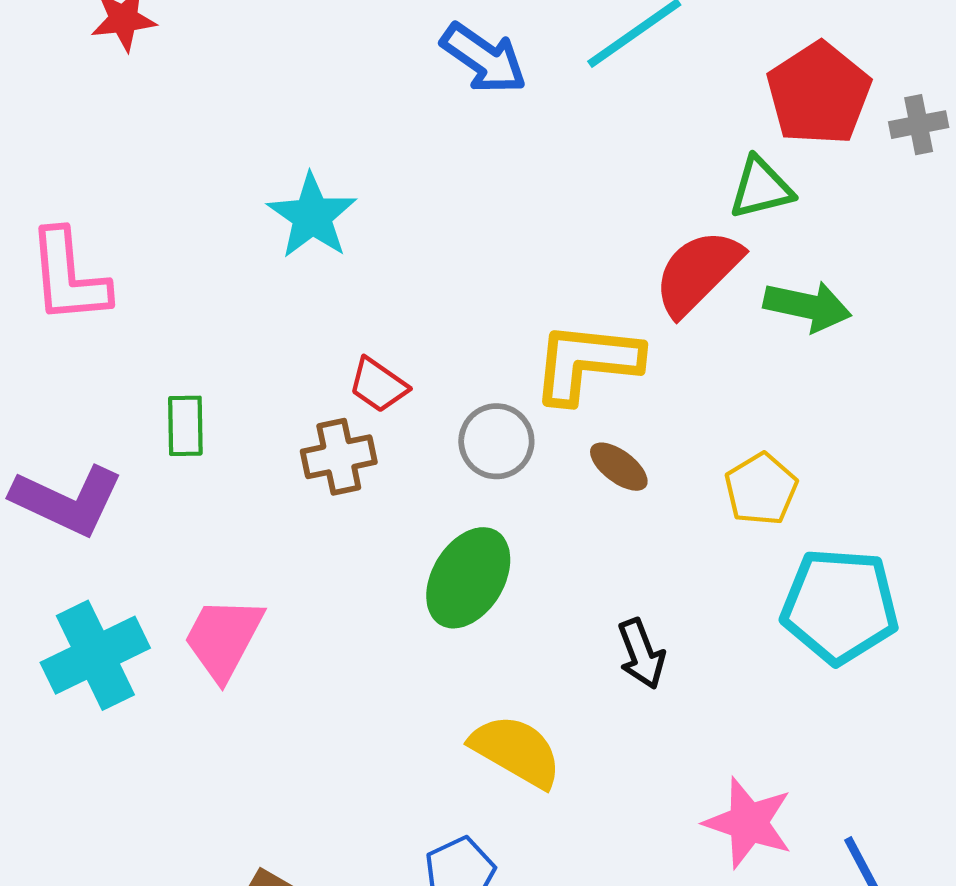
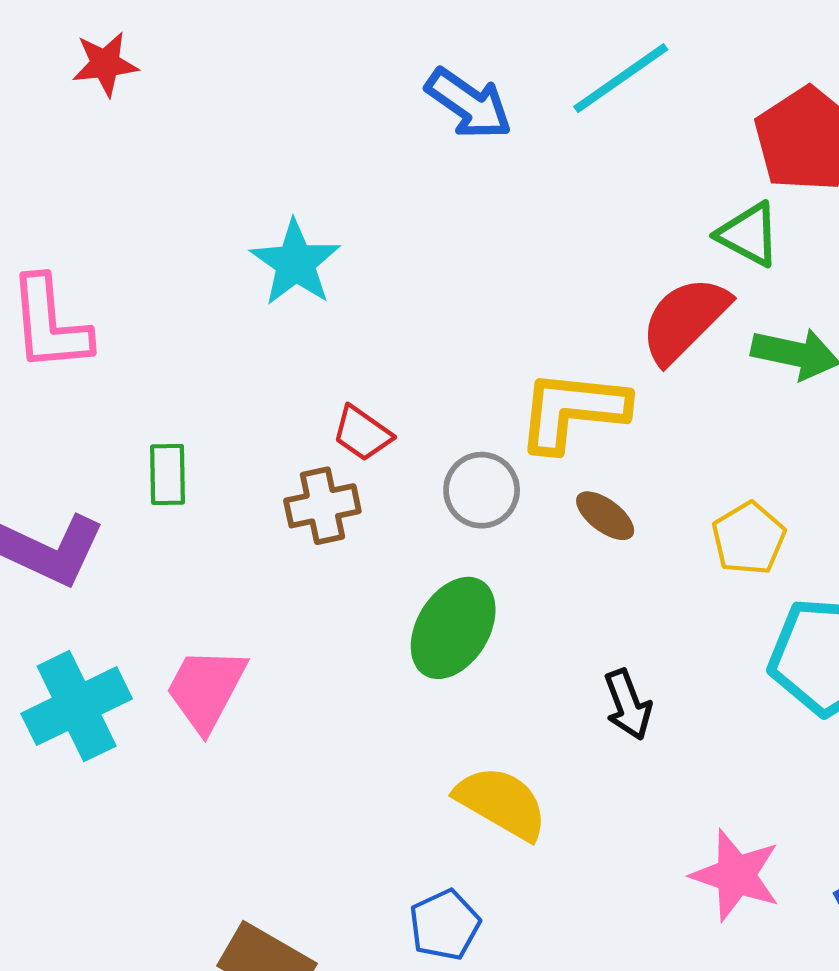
green triangle: (761, 188) -> (749, 234), turned 42

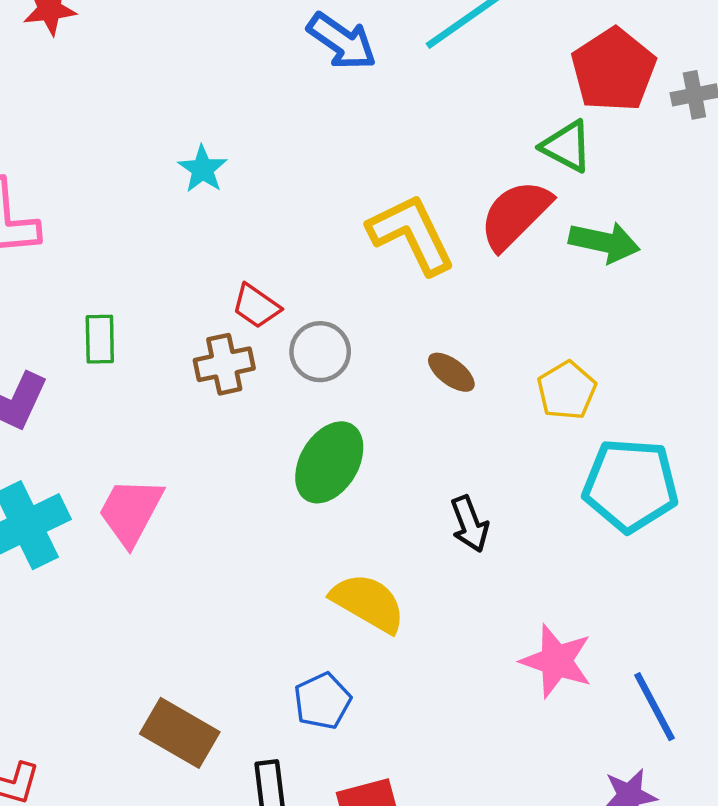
cyan star: (295, 263) -> (203, 169), size x0.7
yellow L-shape: (572, 411) -> (411, 234), moved, turned 58
gray circle: (482, 490) -> (320, 352), moved

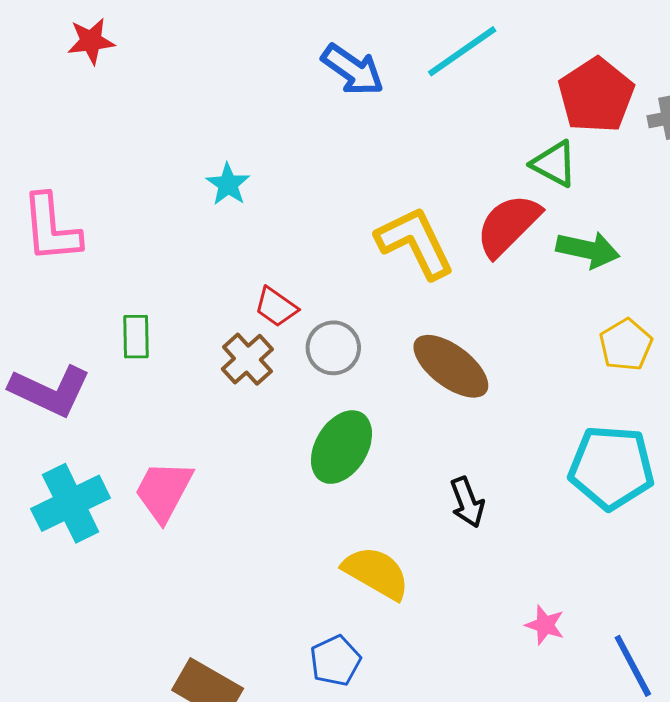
brown cross: (224, 364) -> (247, 359), turned -30
brown ellipse: (451, 372) -> (451, 366), size x1.8
yellow pentagon: (567, 390) -> (626, 345), moved
pink star: (556, 661) -> (545, 625), size x0.6

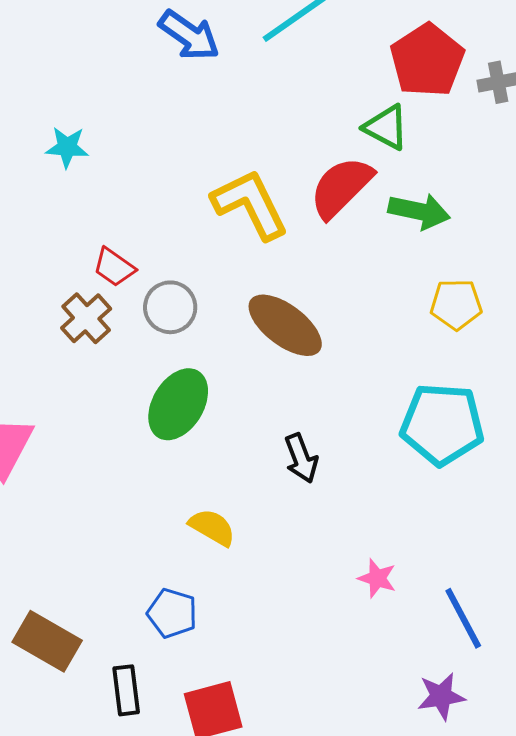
cyan star: (228, 184) -> (67, 147), turned -30
yellow pentagon: (626, 345) -> (456, 304), turned 30
yellow semicircle: (376, 573) -> (212, 527), size x0.7
blue pentagon: (335, 661) -> (172, 613), turned -30

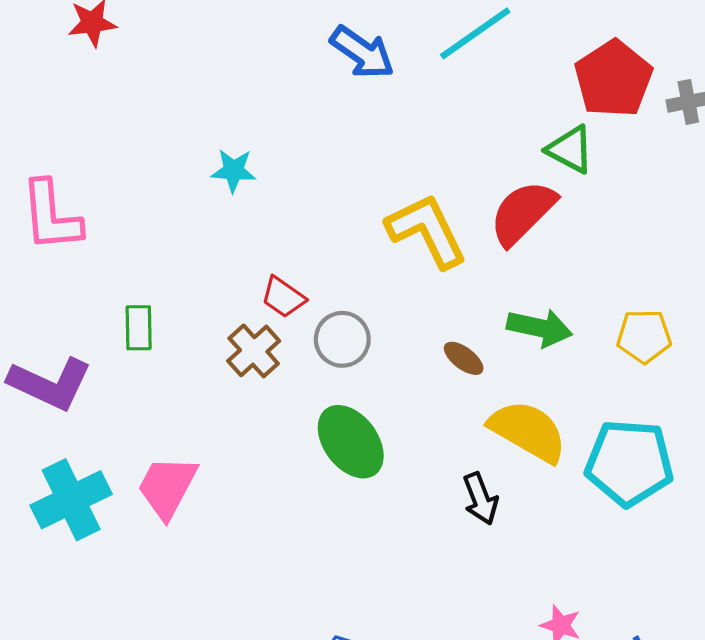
green arrow: (419, 211) -> (540, 328), moved
brown ellipse: (285, 325) -> (464, 358), size x0.5
green ellipse: (178, 404) -> (351, 442), turned -68
yellow semicircle: (212, 527) -> (528, 431), moved, size x1.6

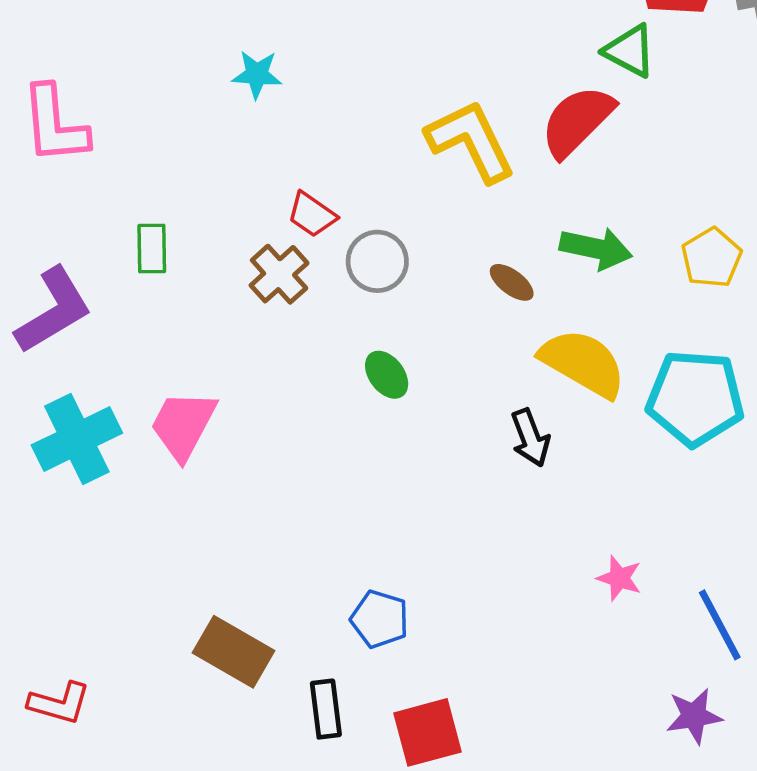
yellow pentagon: (644, 336) -> (712, 258), turned -30
purple L-shape: (50, 384) -> (53, 310), turned -56
green ellipse: (351, 442) -> (387, 375), size x0.6

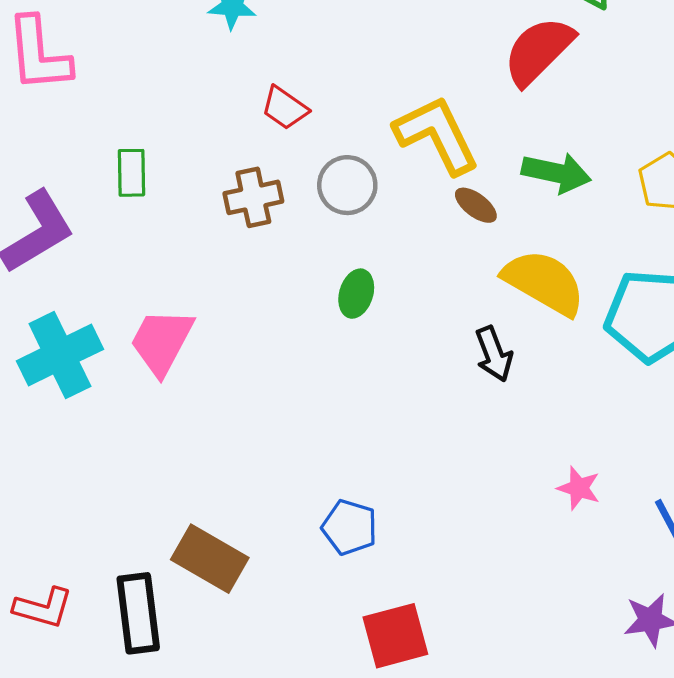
yellow L-shape: (471, 141) -> (437, 135), moved
red trapezoid: (312, 215) -> (285, 108), moved
brown cross: (279, 274) -> (253, 197), turned 30
green ellipse: (387, 375) -> (356, 294), turned 54
black rectangle: (326, 709) -> (138, 613), moved, size x1.4

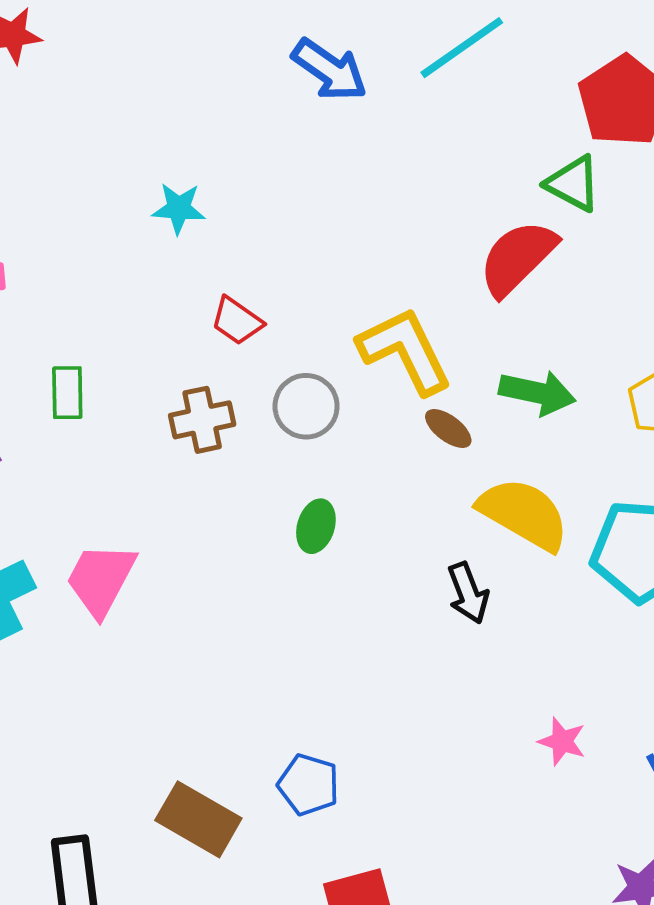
brown rectangle: (210, 559) -> (198, 819), moved

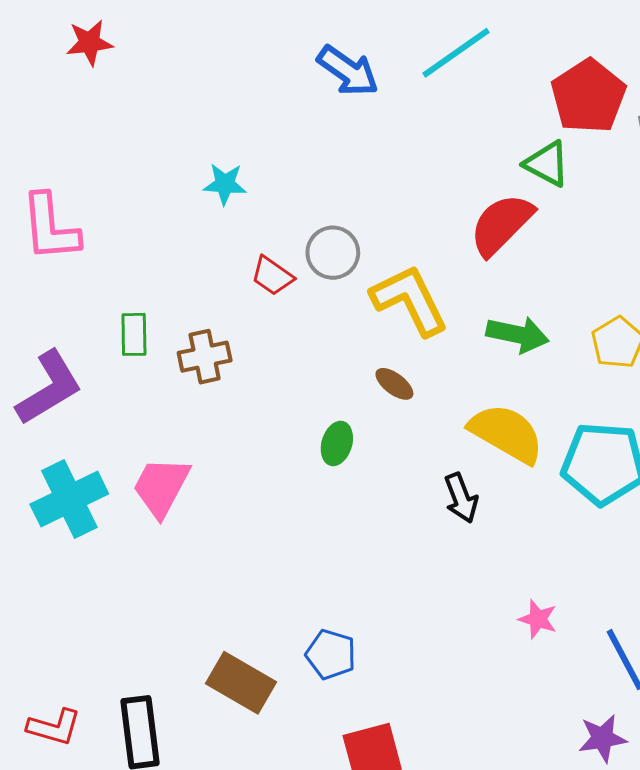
gray circle: (306, 406) -> (333, 253), moved
brown cross: (202, 420) -> (205, 357), moved
brown ellipse: (448, 428) -> (394, 384), moved

